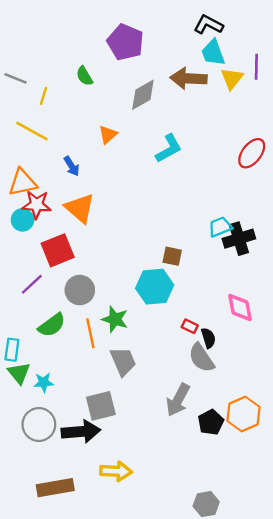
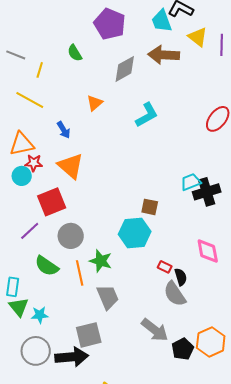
cyan trapezoid: (213, 53) -> (162, 21), moved
yellow triangle: (232, 78) -> (198, 37), moved, turned -30
red star: (37, 205) -> (34, 163), size x0.7
green semicircle: (52, 325) -> (47, 266), turned 70
gray arrow: (178, 400) -> (155, 330), turned -80

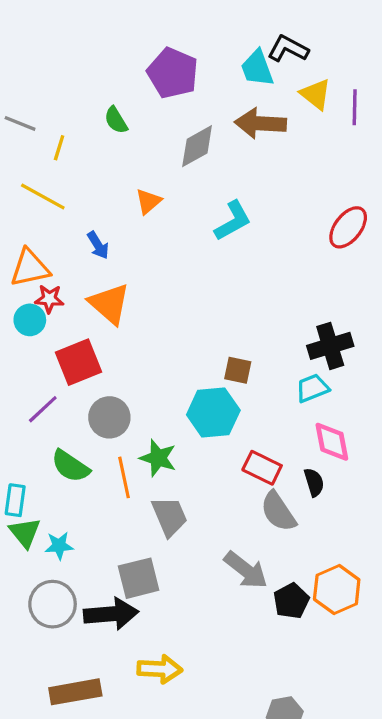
cyan trapezoid: (191, 182) -> (312, 388), moved
red rectangle: (165, 267) -> (262, 468), size x1.6
black semicircle: (181, 277) -> (314, 482), moved

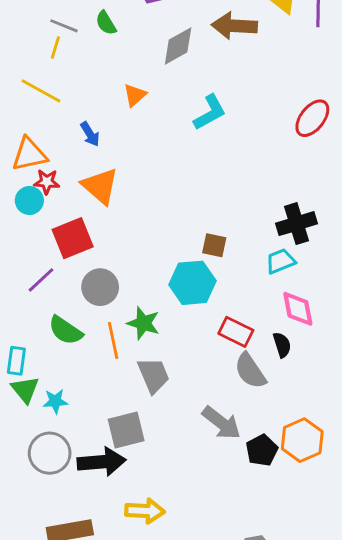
gray line: (20, 123) -> (64, 26), moved

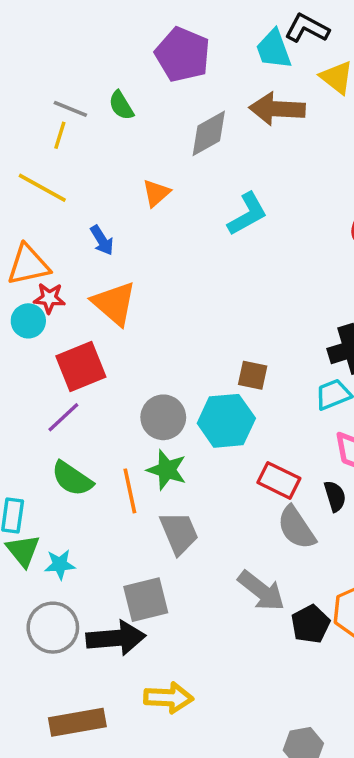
purple line: (41, 280) -> (63, 417), moved
gray circle: (100, 287) -> (163, 417), moved

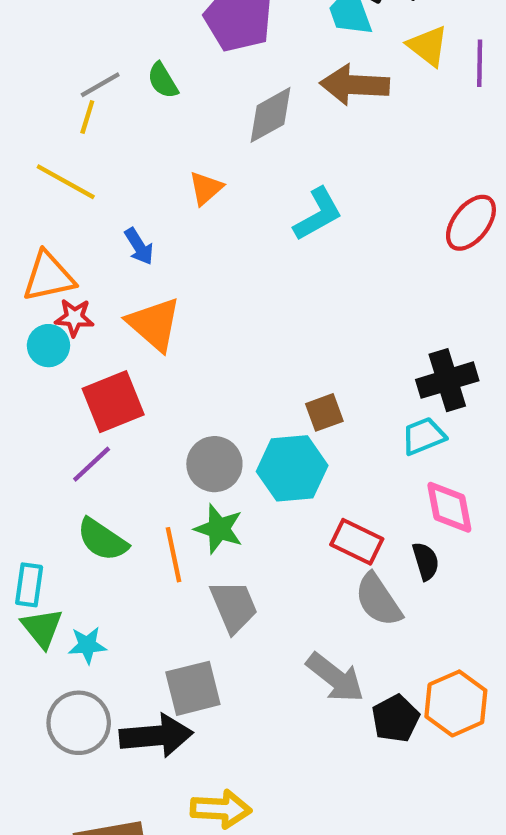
gray line: (70, 109) -> (100, 85), turned -52
brown square: (253, 375) -> (324, 412), turned -32

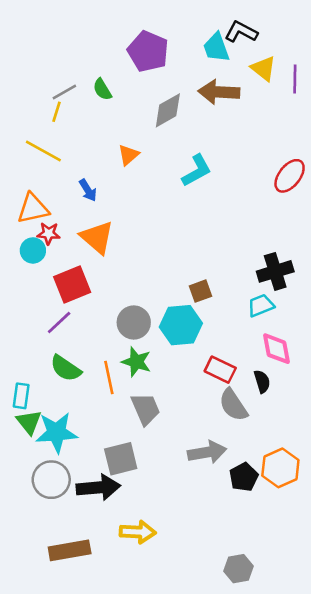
cyan star: (87, 645) -> (56, 433), size x1.8
gray arrow: (335, 678) -> (207, 452), turned -48

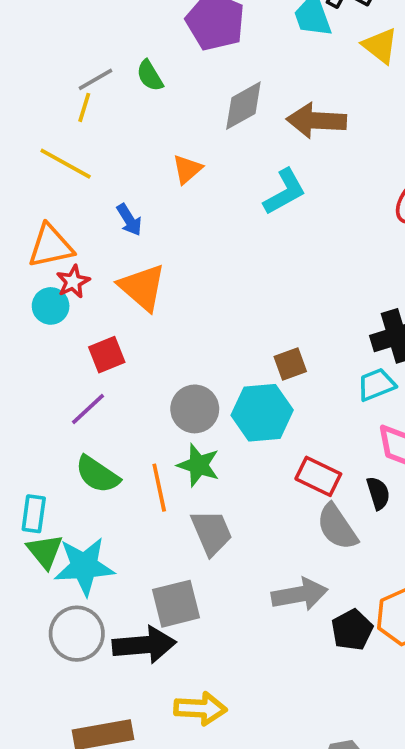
brown arrow: (219, 92) -> (316, 121), moved
red star: (49, 233) -> (73, 282), turned -30
red square: (72, 285) -> (107, 355), size x0.7

